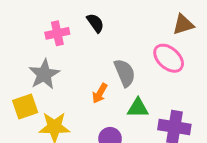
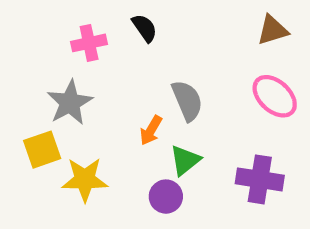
pink ellipse: (169, 58) -> (275, 96), moved
green triangle: (138, 108) -> (185, 160), moved, turned -40

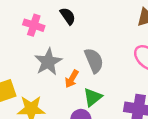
pink cross: (89, 43) -> (34, 25), turned 30
gray star: (70, 103) -> (48, 62), moved

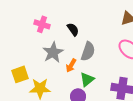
black semicircle: (68, 16) -> (73, 29), moved
gray semicircle: (94, 61) -> (88, 51), turned 42

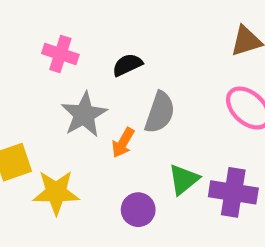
black semicircle: (73, 29) -> (127, 65), turned -80
green triangle: (87, 79) -> (184, 179), moved

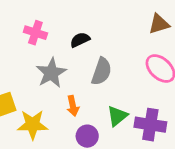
orange arrow: (123, 143) -> (73, 106), moved, turned -42

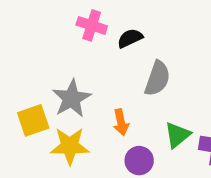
pink cross: (35, 33) -> (92, 25), moved
gray star: (51, 73) -> (72, 98), moved

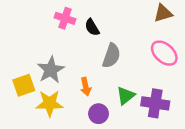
black semicircle: (130, 38) -> (92, 27), turned -96

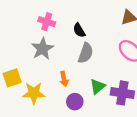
black semicircle: (92, 27) -> (79, 30), moved
gray star: (51, 70) -> (42, 49), moved

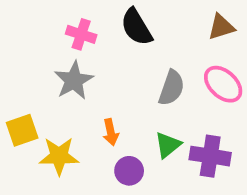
black semicircle: (79, 30) -> (136, 27), moved, size x1.5
gray semicircle: (86, 53) -> (171, 88), moved

